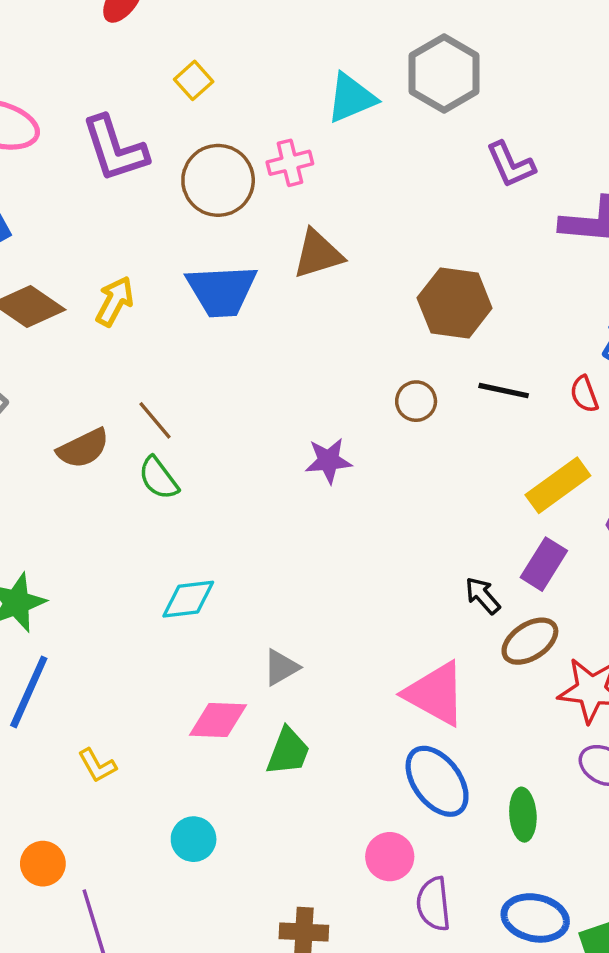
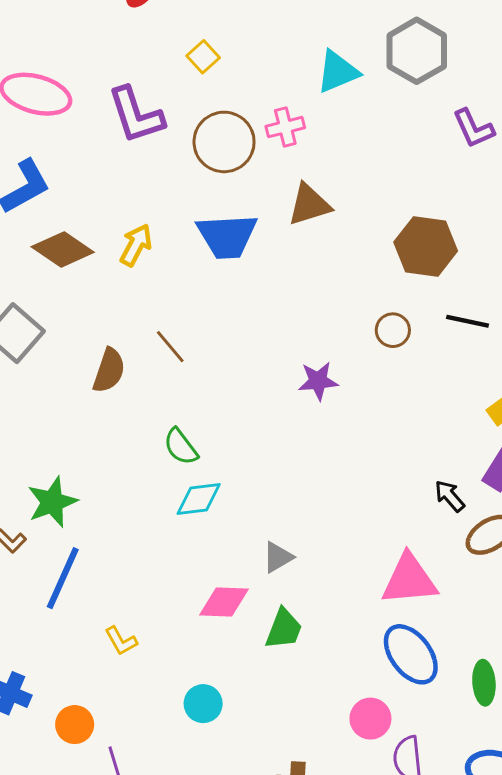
brown semicircle: (83, 448) -> (109, 371), turned -45
green semicircle: (158, 478) -> (181, 447), moved
pink triangle: (435, 694) -> (409, 580), turned -34

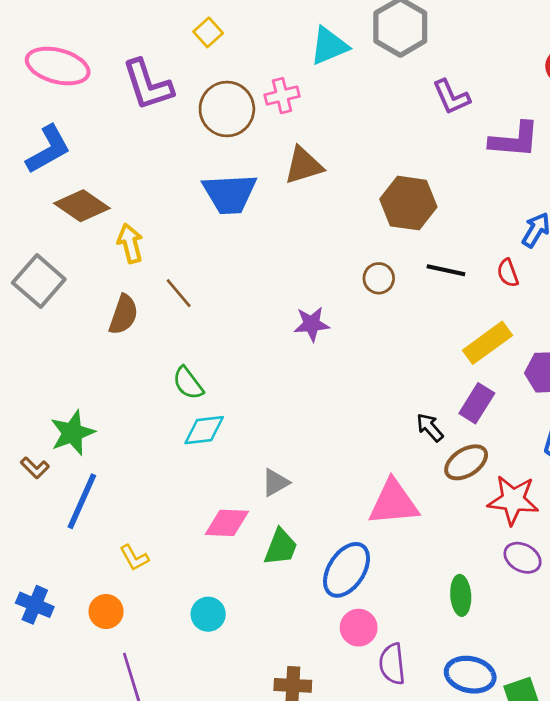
yellow arrow: (136, 245) -> (130, 243), moved, turned -42
blue ellipse: (411, 654) -> (347, 570), moved, turned 70
orange circle: (75, 725) -> (106, 612), moved

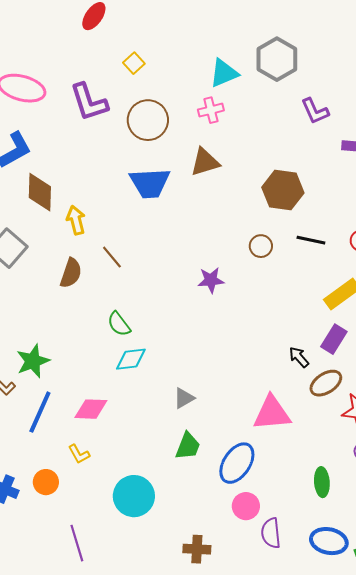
pink cross: (282, 96) -> (211, 110), moved
brown diamond: (82, 206) -> (40, 192), turned 57
pink diamond: (227, 523) -> (91, 409), moved
orange circle: (106, 612) -> (46, 482), moved
cyan circle: (208, 614) -> (134, 496), size x1.6

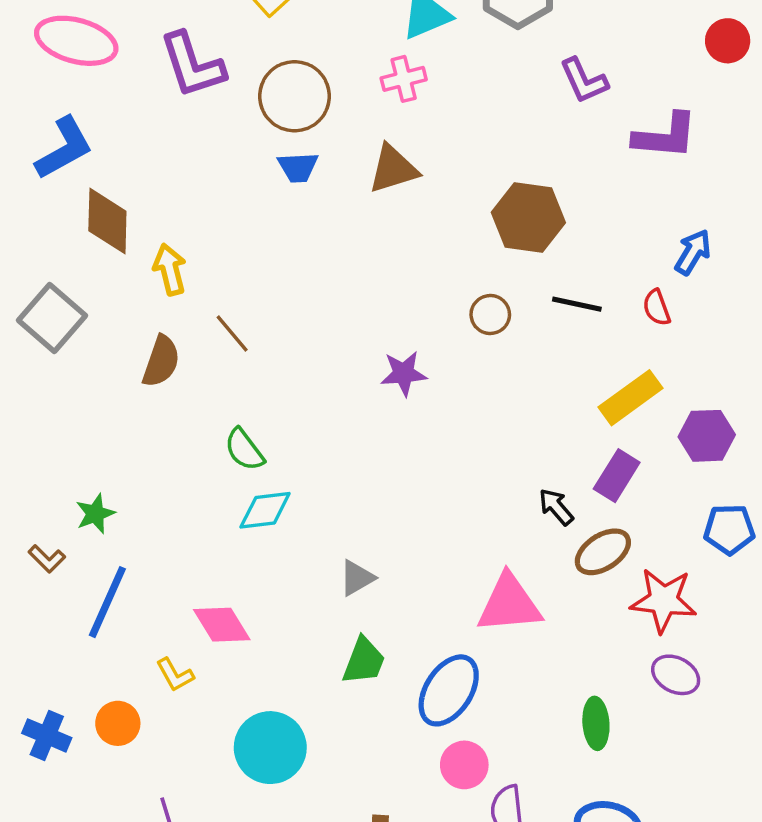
blue trapezoid: (150, 183) -> (298, 167), moved, size x0.6
green star: (33, 361) -> (95, 514), size x0.7
pink diamond: (91, 409) -> (222, 625), moved, turned 56

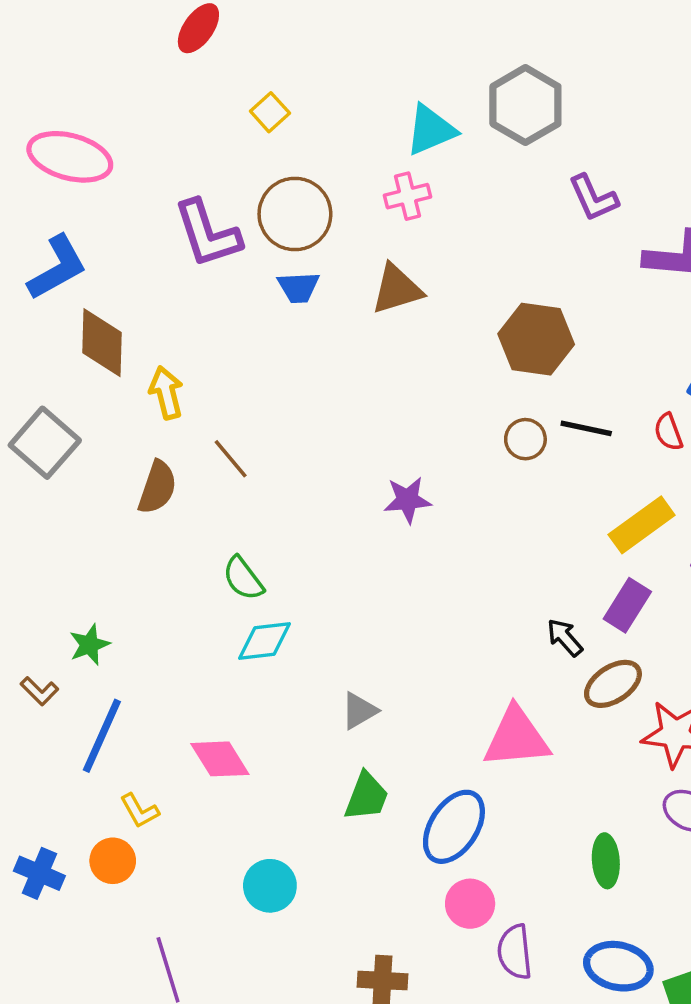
purple L-shape: (192, 65) -> (207, 234), moved
brown circle: (490, 315) -> (525, 439), moved
yellow L-shape: (175, 675) -> (139, 811), moved
cyan circle: (270, 748) -> (270, 886), size x0.7

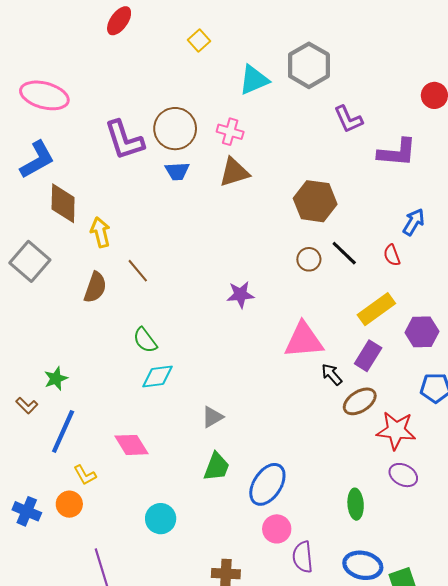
yellow square: (270, 112) -> (199, 40), moved
pink cross: (407, 196) -> (230, 132), moved, turned 30
black line: (586, 428) -> (344, 253), turned 32
pink triangle: (516, 738) -> (304, 340), moved

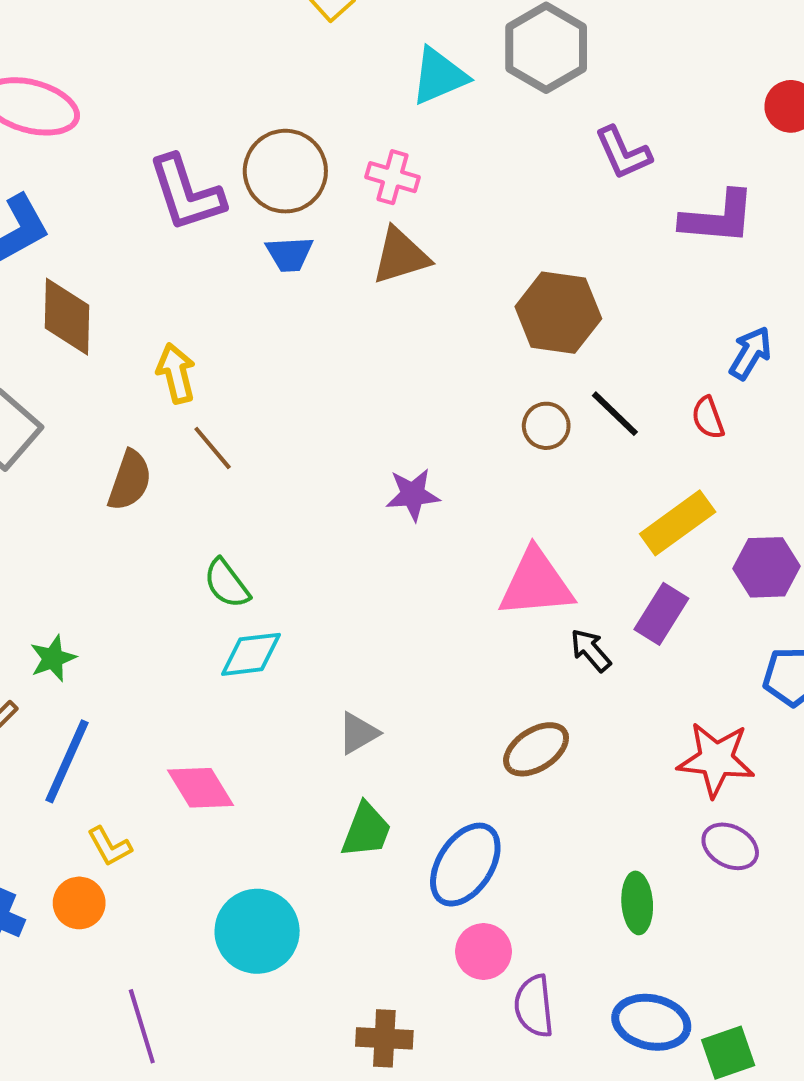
yellow arrow: (100, 232) -> (176, 373), moved
brown ellipse: (360, 401) -> (536, 749), moved
cyan circle: (161, 519) -> (257, 931), size x1.4

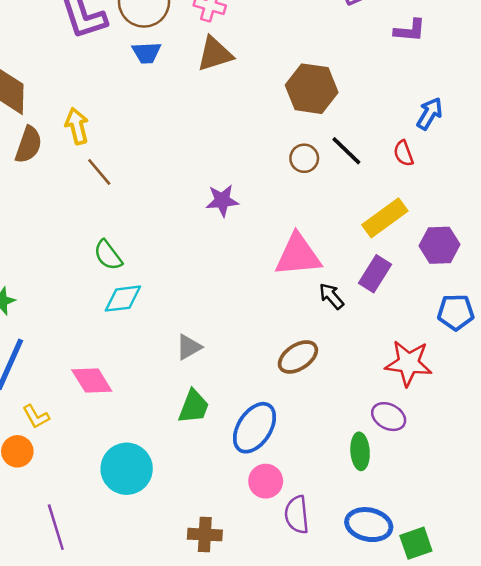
purple L-shape: (718, 218) -> (410, 30), size x0.7
brown semicircle: (130, 480) -> (28, 145), moved
purple ellipse: (730, 846) -> (389, 417), moved

